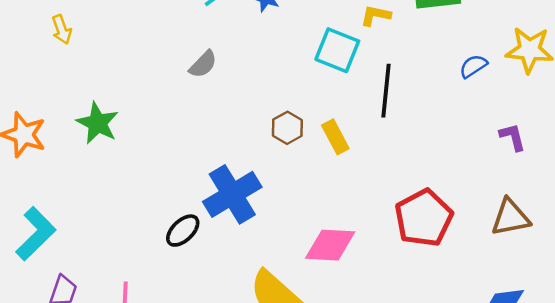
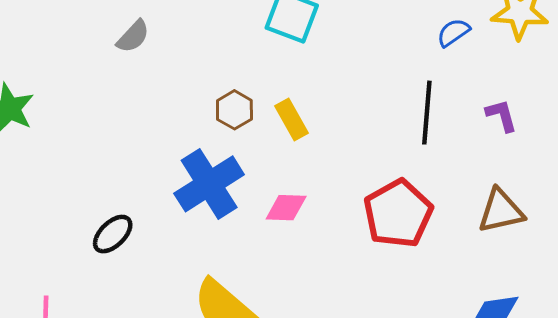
black line: (386, 91) -> (427, 113), moved
blue cross: (232, 194) -> (209, 184), moved
pink diamond: (330, 245) -> (286, 208), moved, size x0.7

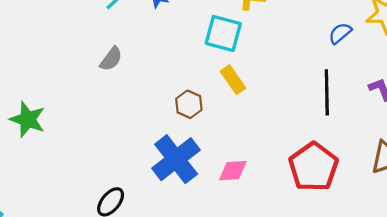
yellow rectangle: (291, 119) -> (233, 80), moved

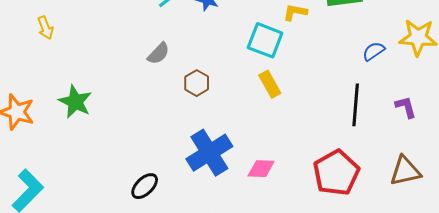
brown hexagon: (189, 104) -> (197, 83), moved

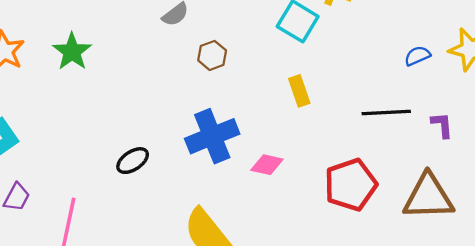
yellow rectangle: (270, 84) -> (299, 91), moved
black line: (356, 105) -> (386, 112), turned 72
brown triangle: (405, 171) -> (428, 197), size x1.4

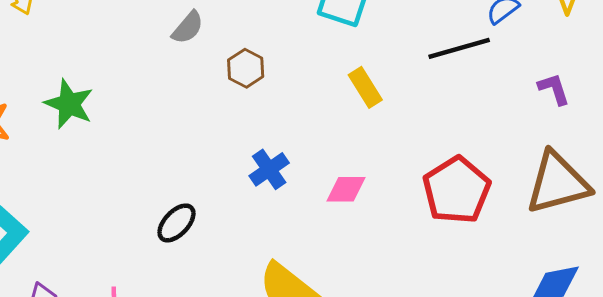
black line: (386, 112) -> (459, 48), moved
blue cross: (212, 136) -> (269, 169), size x0.6

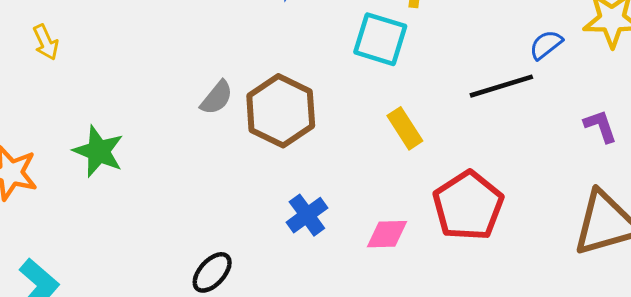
gray semicircle: (188, 28) -> (217, 98), moved
brown hexagon: (246, 68) -> (281, 111), size x1.8
red pentagon: (457, 190) -> (468, 206), moved

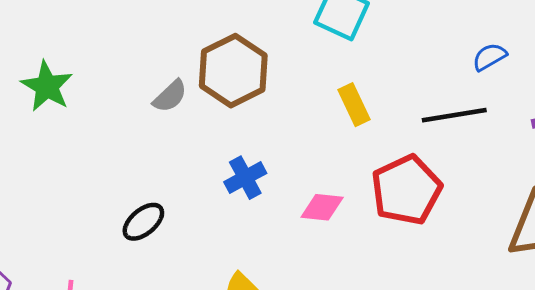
blue semicircle: (546, 45) -> (489, 57), moved
black line: (501, 86) -> (454, 115), moved
gray semicircle: (217, 98) -> (170, 96), moved

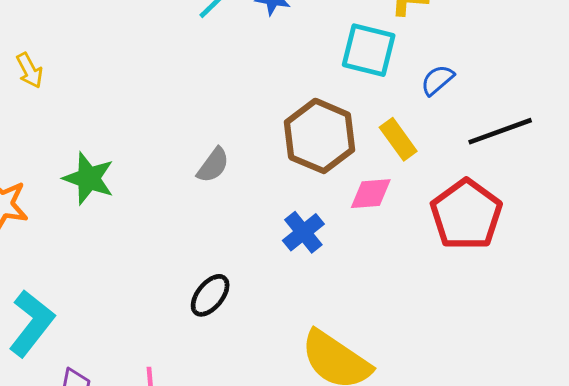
blue semicircle: (489, 57) -> (437, 80), moved
brown hexagon: (233, 71) -> (320, 136), moved
pink diamond: (322, 207) -> (371, 194), moved

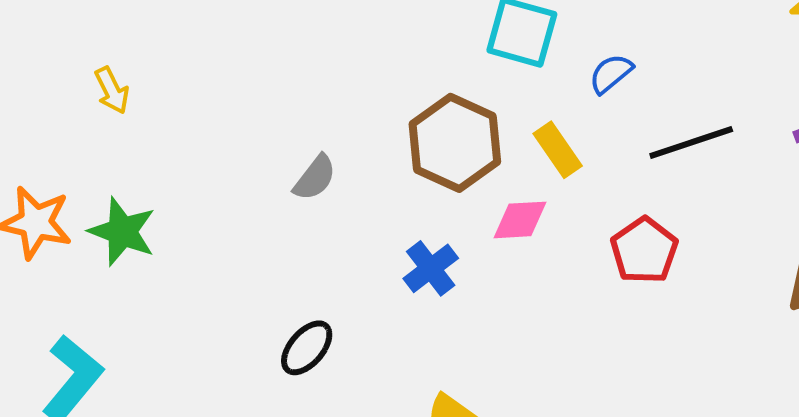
yellow arrow: (29, 70) -> (112, 90), moved
green star: (89, 178) -> (122, 232), moved
red pentagon: (466, 215) -> (644, 250), size x0.7

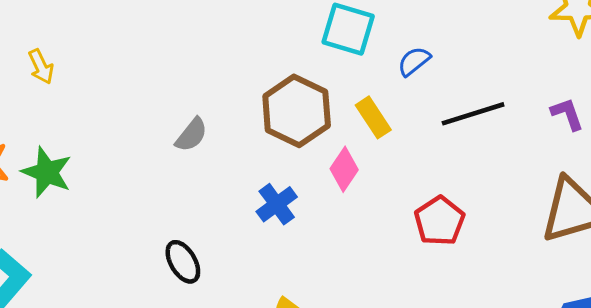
pink diamond: (520, 220) -> (344, 169), turned -54
red pentagon: (644, 250) -> (440, 221), moved
black ellipse: (307, 348) -> (183, 262), turned -72

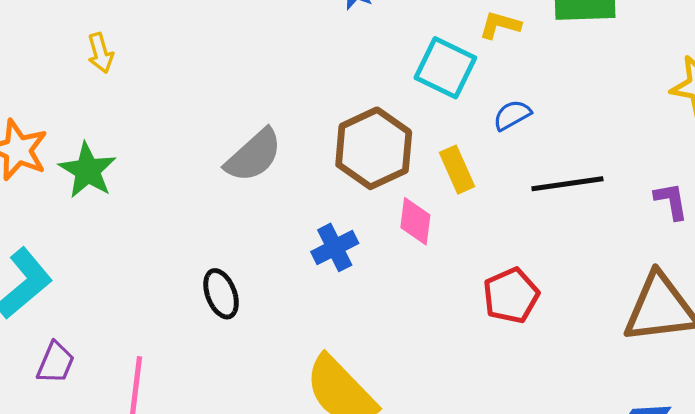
gray semicircle: (191, 135) -> (254, 155), size x1.5
pink diamond: (344, 169) -> (415, 221), turned -36

